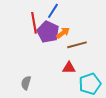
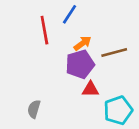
purple pentagon: (48, 32) -> (80, 64), moved, turned 30
brown line: (77, 45) -> (114, 52), moved

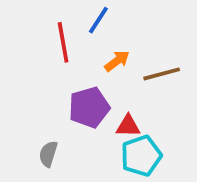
purple pentagon: (80, 64) -> (89, 107), moved
cyan pentagon: (118, 110) -> (141, 156), moved

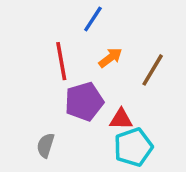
red line: (63, 42) -> (61, 61), moved
brown line: (162, 74) -> (153, 70), turned -44

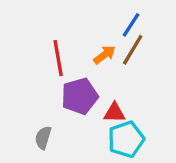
blue line: (93, 19) -> (131, 25), moved
brown line: (153, 70) -> (133, 50), moved

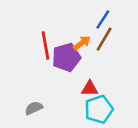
purple pentagon: (80, 96) -> (66, 57), moved
gray semicircle: (43, 138) -> (34, 108), turned 48

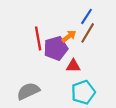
red triangle: (90, 89) -> (73, 66), moved
gray semicircle: (34, 108) -> (28, 91), size x1.5

